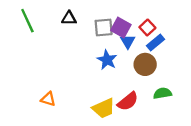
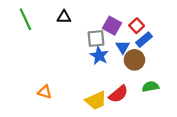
gray square: (104, 28) -> (96, 38), moved
blue triangle: (128, 41) -> (123, 47), moved

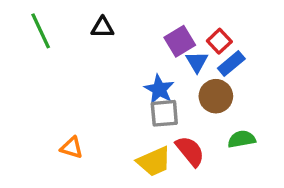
purple square: (112, 26) -> (180, 41), turned 30
gray square: (96, 38) -> (164, 113), moved
blue triangle: (123, 47) -> (197, 62), moved
red semicircle: (118, 94) -> (190, 151), turned -90

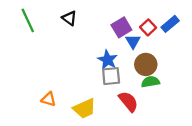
black triangle: (102, 27) -> (69, 18), turned 35
blue rectangle: (231, 64) -> (170, 24), moved
green semicircle: (242, 139) -> (150, 82), moved
yellow trapezoid: (154, 161) -> (84, 108), moved

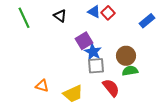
purple square: (121, 27) -> (84, 41), moved
red square: (148, 27) -> (108, 13), moved
blue triangle: (133, 41) -> (94, 12), moved, turned -32

